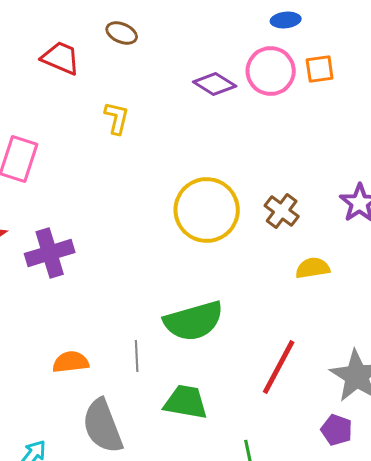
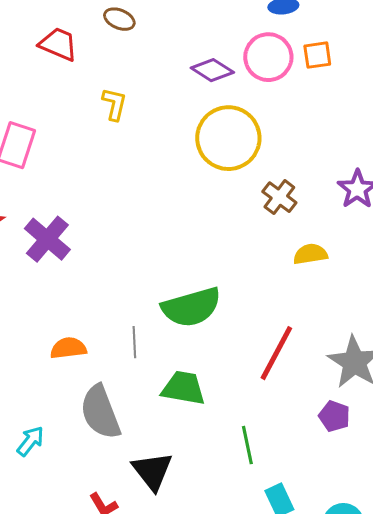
yellow circle: (207, 210) -> (228, 138), moved
purple cross: (50, 253) -> (47, 239), turned -33

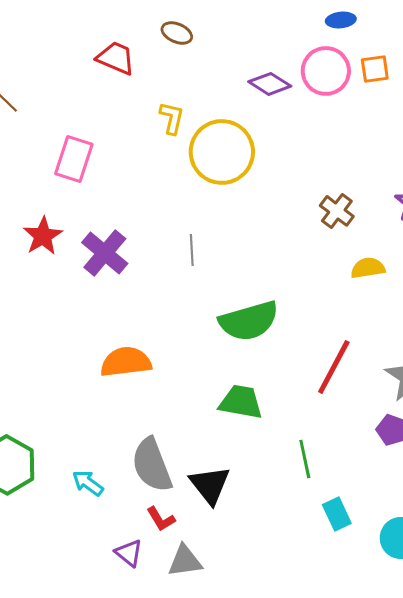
yellow circle: (228, 138) -> (222, 152), moved
gray line: (134, 342) -> (192, 250), moved
orange semicircle: (68, 348) -> (126, 362), size x1.4
gray semicircle: (100, 412) -> (152, 465), moved
cyan arrow: (30, 441) -> (88, 483), moved, turned -92

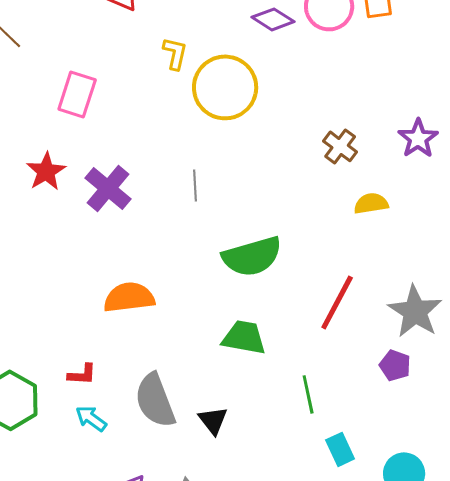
black triangle: (210, 485) -> (213, 420), size x0.7
red L-shape: (161, 519) -> (82, 374), moved, turned -56

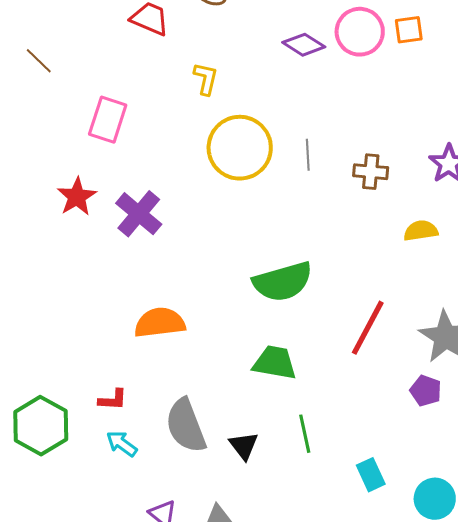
yellow circle: (225, 87) -> (240, 148), moved
brown cross: (340, 146) -> (371, 172), turned -32
gray line: (195, 185) -> (308, 155), moved
yellow semicircle: (371, 203) -> (421, 231), moved
green line: (308, 394) -> (305, 434), moved

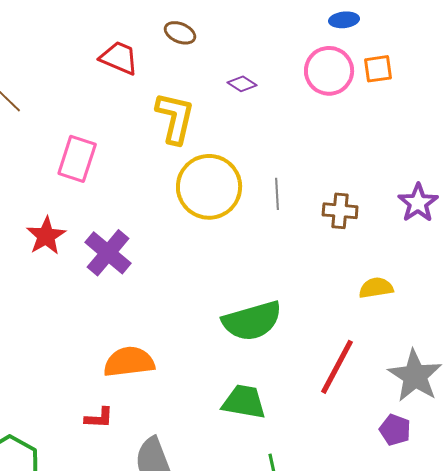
purple diamond: (304, 45) -> (242, 84), moved, size x0.7
yellow L-shape: (206, 79) -> (175, 118), size x1.6
yellow semicircle: (421, 231) -> (376, 288), moved
red L-shape: (113, 400) -> (99, 418), moved

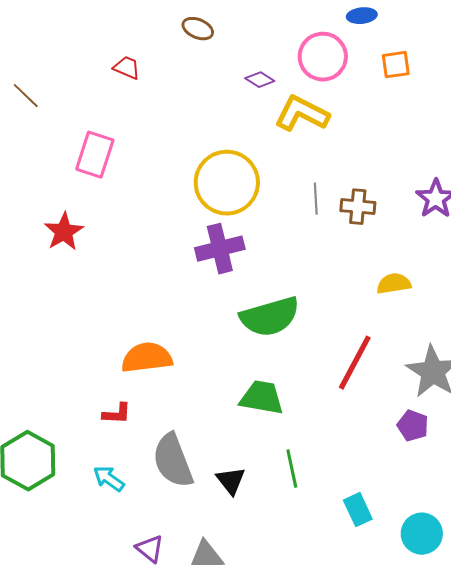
red trapezoid: (119, 58) -> (127, 68), moved, size x0.7
pink circle: (329, 71) -> (323, 57), moved
yellow L-shape: (175, 118) -> (302, 114), moved, turned -76
gray line: (277, 194) -> (316, 199), moved
purple cross: (108, 253) -> (220, 249), moved, turned 36

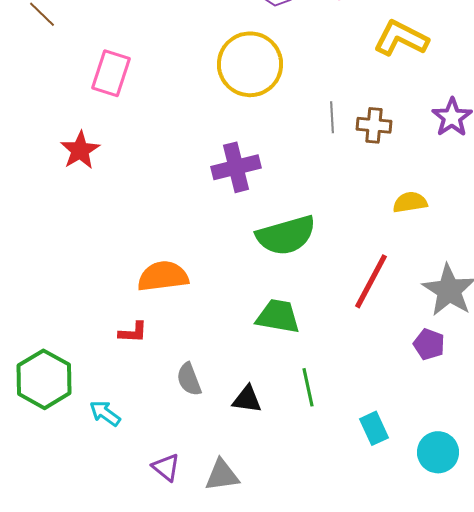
yellow L-shape: (302, 114) -> (401, 38), moved
yellow circle: (227, 183) -> (250, 64), moved
gray semicircle: (173, 461) -> (189, 379), size x0.6
cyan arrow: (109, 479) -> (105, 413), moved
black triangle: (231, 481) -> (247, 399), turned -44

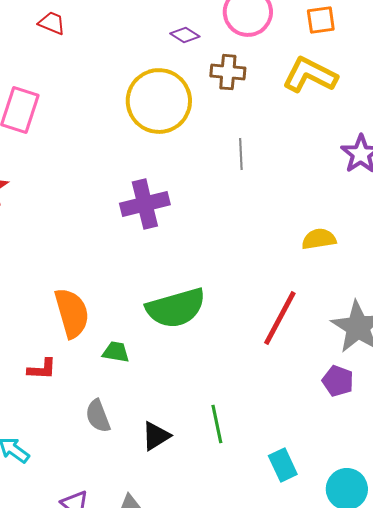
brown cross: (374, 125) -> (228, 72), moved
green semicircle: (286, 235) -> (176, 308), moved
orange semicircle: (163, 276) -> (72, 313), turned 81
green trapezoid: (278, 316) -> (116, 352), moved, size x0.6
black triangle: (247, 399) -> (156, 436), turned -40

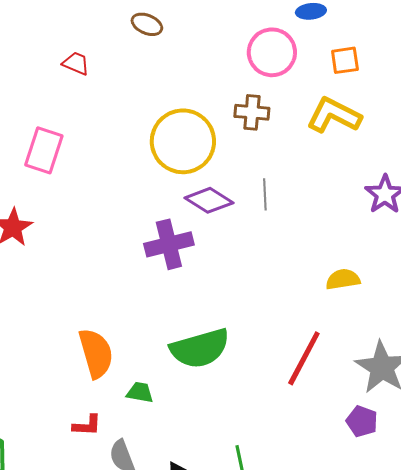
purple diamond: (185, 35) -> (209, 200), moved, size x1.6
red L-shape: (42, 369) -> (87, 425), moved

